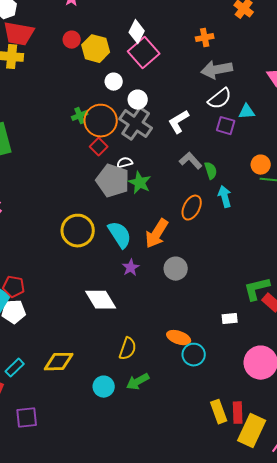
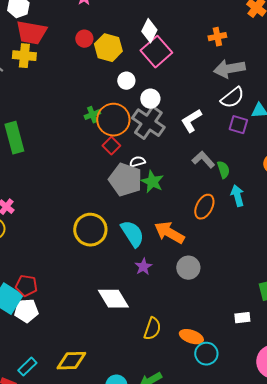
orange arrow: (157, 234) -> (169, 233), turned 88
yellow semicircle: (128, 349) -> (152, 329), moved

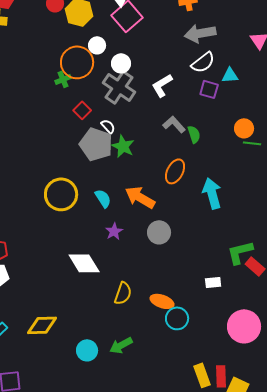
orange circle: (113, 120) -> (77, 62), moved
white semicircle: (137, 162) -> (108, 126), turned 63
cyan arrow: (237, 196) -> (212, 193), moved, size x1.4
cyan semicircle: (132, 234) -> (103, 198), size x0.7

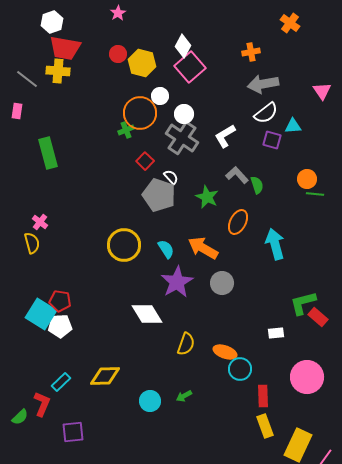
green star: (123, 146) -> (207, 197), moved
purple star: (114, 231) -> (177, 282), size x1.8
green arrow: (121, 345) -> (184, 396), size x0.7
red rectangle: (221, 376) -> (263, 396), moved

